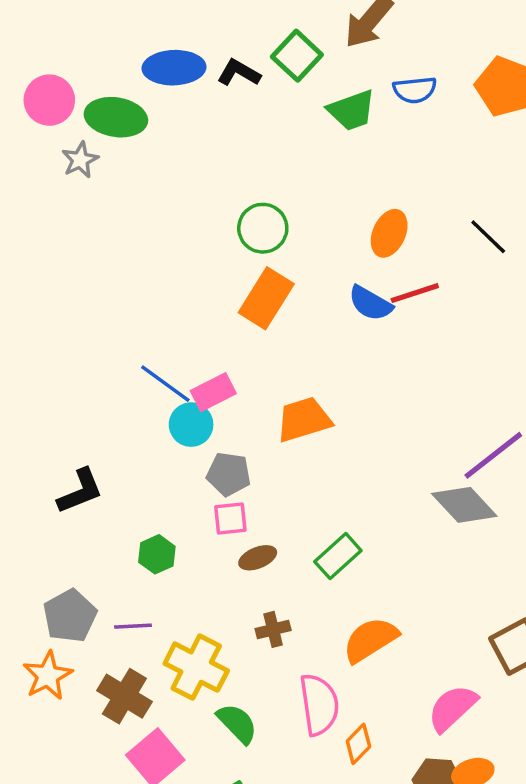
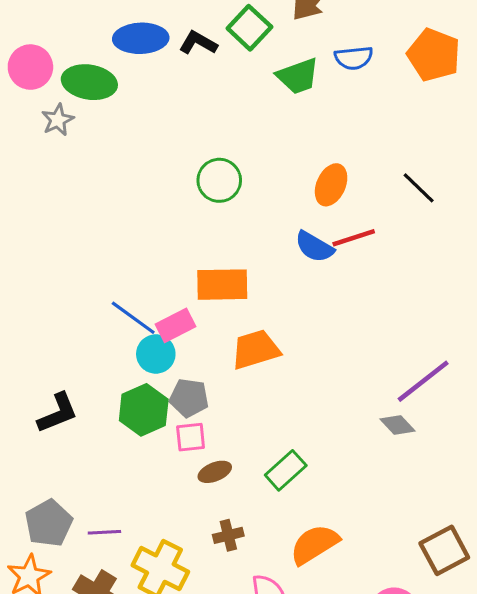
orange rectangle: (266, 298) -> (222, 285), moved, turned 57
gray diamond: (464, 505) -> (398, 425), size x0.6
green hexagon: (157, 554) -> (144, 410), moved, size x1.5

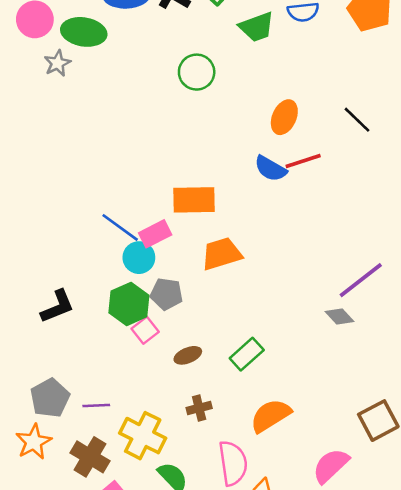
green circle: (219, 180) -> (197, 72), moved
pink square: (191, 437) -> (145, 330), moved, turned -32

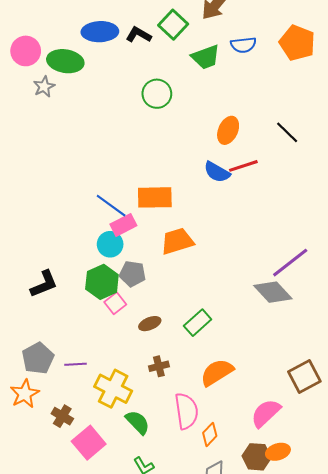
blue line: (120, 227) -> (111, 206), moved
gray diamond: (339, 316) -> (273, 292), size x1.6
brown cross: (90, 457) -> (62, 416), moved, size x0.7

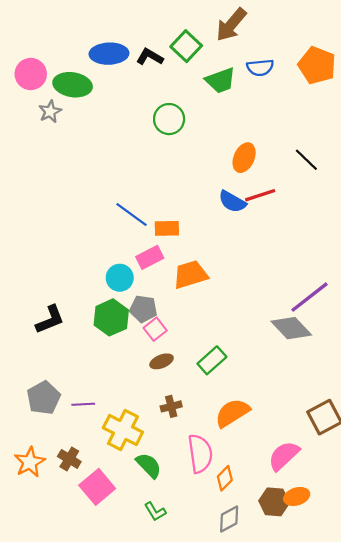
orange rectangle: (155, 197) -> (167, 228), size x0.7
blue line: (111, 206) -> (132, 214), moved
pink rectangle: (123, 225) -> (150, 257), moved
pink square: (115, 303) -> (155, 329), moved
orange star: (25, 394) -> (30, 462), moved

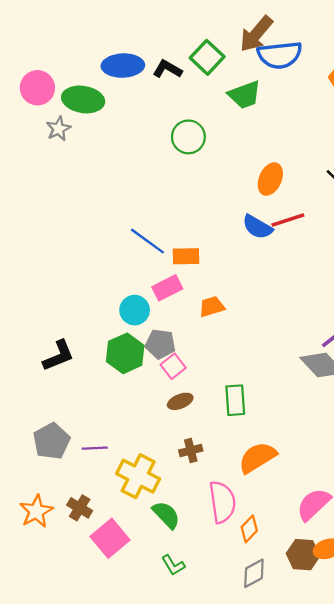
blue semicircle: (260, 68) -> (280, 55), moved, size x1.5
orange trapezoid: (190, 275) -> (212, 307), size x0.7
green rectangle: (212, 360) -> (235, 400), turned -52

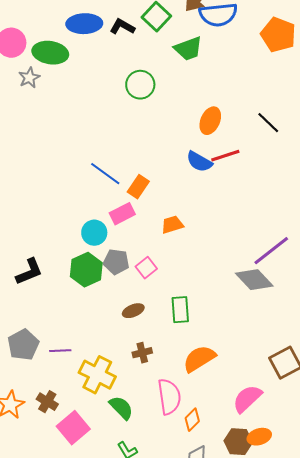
orange rectangle: (186, 256) -> (138, 187), turned -55
orange trapezoid: (212, 307) -> (172, 225), moved
pink square: (173, 366) -> (146, 268), moved

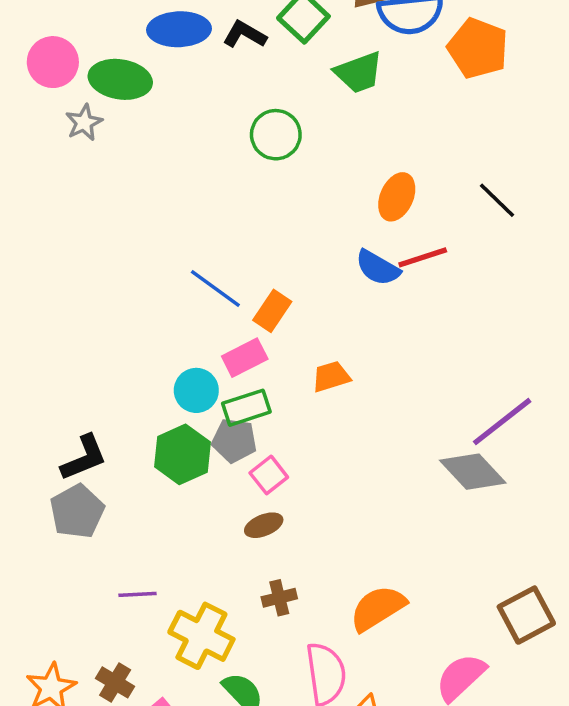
orange pentagon: (278, 35) -> (478, 48), moved
pink square: (146, 268) -> (269, 475), moved
green rectangle: (180, 310) -> (246, 408), moved, turned 76
gray pentagon: (23, 345) -> (77, 511), moved

